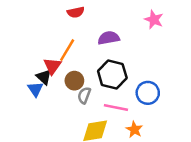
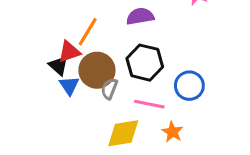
red triangle: (52, 66) -> (69, 52), turned 36
brown circle: (74, 81) -> (97, 70), size x1.5
blue triangle: (35, 89) -> (69, 86), moved

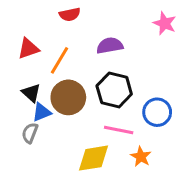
red triangle: (69, 52) -> (28, 49), moved
blue triangle: (69, 86) -> (42, 112), turned 42
gray semicircle: (109, 89) -> (30, 133), moved

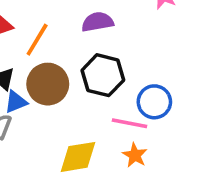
pink line: (119, 130) -> (129, 123), moved

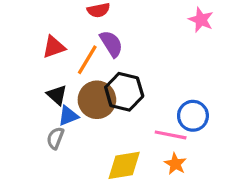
purple semicircle: (98, 22) -> (111, 44), moved, turned 68
black hexagon: (103, 75) -> (124, 92), moved

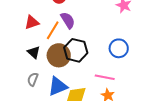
blue triangle: (68, 116) -> (58, 86), moved, size x1.5
blue circle: (193, 116) -> (119, 48), moved

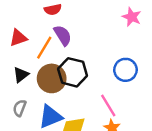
black triangle: (34, 52) -> (21, 75), turned 40
pink line: (105, 77) -> (108, 106), turned 48

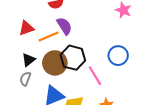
orange line: (44, 48) -> (49, 37), turned 36
pink line: (108, 106) -> (95, 76), moved
gray semicircle: (20, 108) -> (25, 79), moved

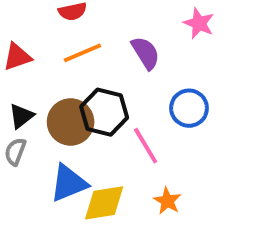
purple semicircle: (64, 26) -> (146, 53), moved
orange line: (49, 37) -> (82, 53), moved

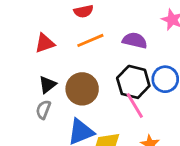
purple semicircle: (146, 53) -> (135, 40), turned -45
black hexagon: (104, 112) -> (133, 82), moved

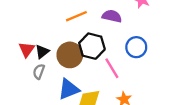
red triangle: (45, 43) -> (27, 49), moved, turned -35
black hexagon: (133, 82) -> (92, 46), moved

